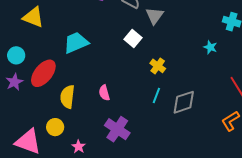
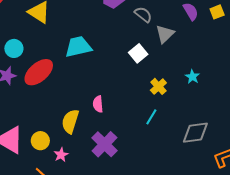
cyan star: (210, 47) -> (192, 77), moved
yellow semicircle: (67, 97) -> (70, 121), moved
gray diamond: (184, 102) -> (195, 133), moved
yellow circle: (55, 127) -> (40, 141), moved

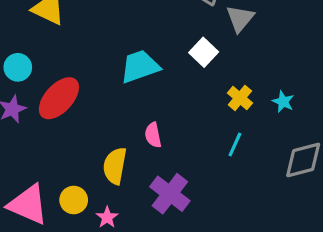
cyan trapezoid: (78, 47) -> (140, 66), moved
cyan star: (192, 77) -> (283, 102), moved

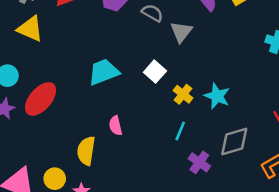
white square: (204, 52) -> (155, 72), moved
cyan star: (283, 102) -> (217, 96), size x1.5
purple cross: (170, 194) -> (199, 162), moved, size x0.7

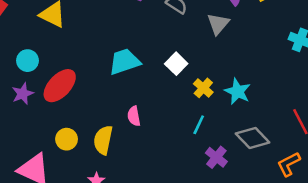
gray triangle: (181, 32) -> (218, 24), moved
gray diamond: (234, 142) -> (253, 138), turned 60
yellow circle: (55, 179) -> (67, 139), moved

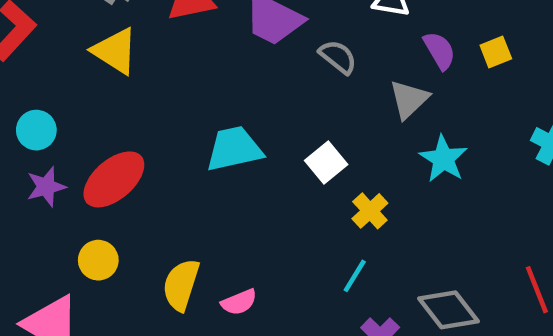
cyan circle: (27, 61) -> (36, 130), moved
cyan star: (237, 91) -> (443, 159), moved
pink semicircle: (134, 116) -> (239, 302), moved, turned -108
yellow circle: (67, 139) -> (98, 260), moved

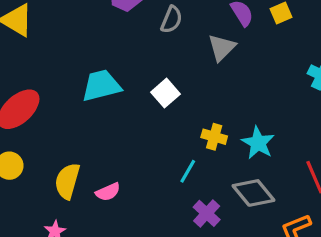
gray semicircle: (338, 57) -> (172, 20), turned 76
cyan star: (443, 159) -> (258, 143), moved
yellow cross: (370, 211) -> (214, 137), moved, turned -30

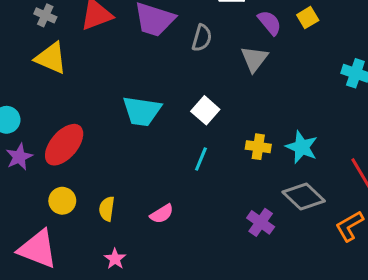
cyan trapezoid: (101, 86) -> (142, 111), turned -150
cyan line: (188, 171) -> (201, 159), moved
yellow semicircle: (67, 181) -> (107, 209), moved, size x0.7

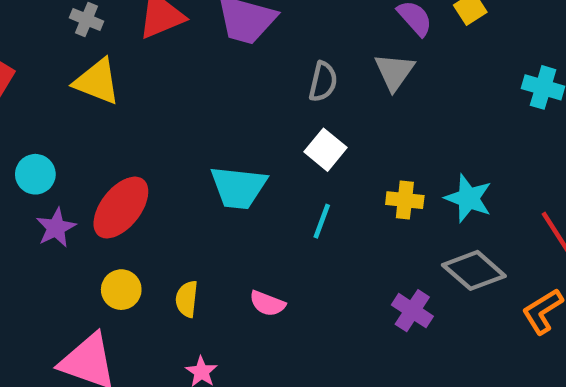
gray semicircle: (202, 38) -> (323, 82), moved
cyan trapezoid: (142, 111) -> (238, 187), moved
pink semicircle: (162, 214) -> (267, 303), turned 55

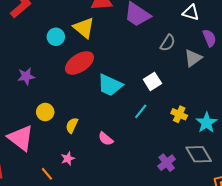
yellow triangle: (97, 82) -> (84, 28), moved
gray semicircle: (323, 82) -> (168, 43), moved
cyan circle: (35, 174) -> (56, 37), moved
red ellipse: (121, 208) -> (79, 63), moved

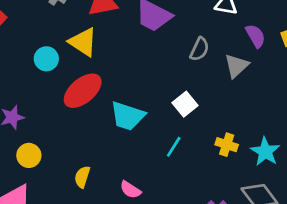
yellow circle: (45, 112) -> (29, 155), moved

